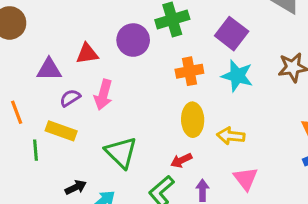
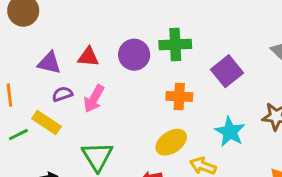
cyan star: (237, 76) -> (230, 132), moved
yellow ellipse: (193, 120) -> (171, 142), turned 44
green line: (35, 150) -> (18, 135), turned 54

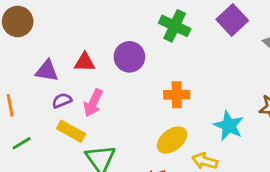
green cross: (175, 45) -> (175, 26), moved, turned 32
purple square: (227, 71) -> (232, 20), moved
yellow rectangle: (46, 123) -> (71, 131), moved

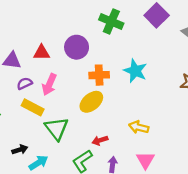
orange cross: (177, 95) -> (99, 75), moved
cyan star: (229, 126) -> (135, 71), moved
yellow ellipse: (172, 140) -> (91, 102), moved

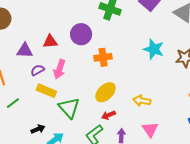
cyan star: (135, 71) -> (154, 49), moved
yellow ellipse: (91, 102) -> (105, 92), moved

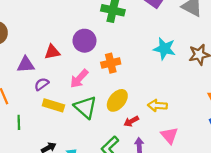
pink arrow: (59, 69) -> (79, 79), moved, turned 30
green line: (13, 103) -> (19, 122), turned -48
green triangle: (69, 108) -> (85, 107), moved
red arrow: (108, 115) -> (131, 121), moved

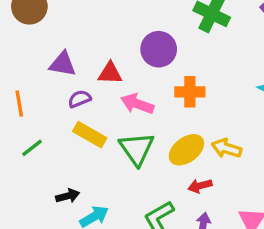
red triangle: (52, 52) -> (110, 73), moved
pink arrow: (79, 79) -> (137, 104), turned 54
yellow arrow: (157, 106) -> (226, 148), moved
green line: (19, 122) -> (32, 148), turned 40

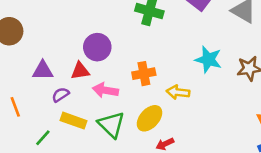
purple circle: (159, 49) -> (97, 47), moved
green line: (32, 148) -> (43, 138), moved
yellow arrow: (226, 148) -> (178, 92), moved

